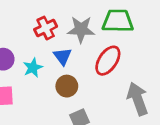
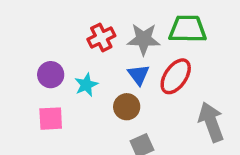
blue triangle: (63, 56) -> (139, 75), moved

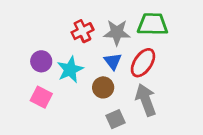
cyan star: (86, 85) -> (70, 70), size x1.4
pink square: (51, 119) -> (41, 97), turned 30
gray arrow: (211, 122) -> (146, 100), moved

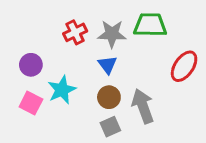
red ellipse: (143, 63) -> (184, 66), moved
cyan star: (70, 70) -> (62, 90), moved
brown circle: (103, 87) -> (109, 97), moved

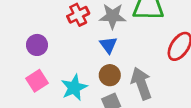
cyan star: (62, 90) -> (74, 88), moved
pink square: (31, 103) -> (37, 81), turned 30

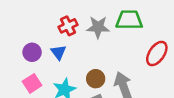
blue triangle: (108, 45) -> (58, 52), moved

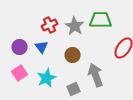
gray star: (98, 27) -> (75, 26), turned 30
brown circle: (96, 79) -> (73, 55), moved

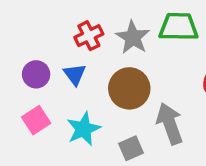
brown circle: (73, 55) -> (129, 88), size x1.5

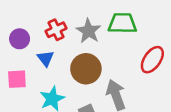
purple circle: (36, 74) -> (20, 39), moved
pink square: (36, 120) -> (17, 79), moved, turned 30

